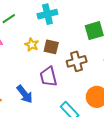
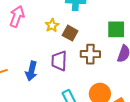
blue arrow: (25, 94) -> (31, 71), turned 36

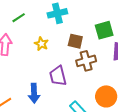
brown square: (70, 33) -> (75, 41), moved

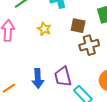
purple trapezoid: (58, 76) -> (63, 77), moved

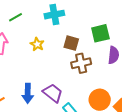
purple trapezoid: (63, 77) -> (53, 93), turned 140

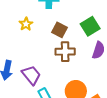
green square: (100, 33) -> (90, 26), turned -30

